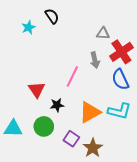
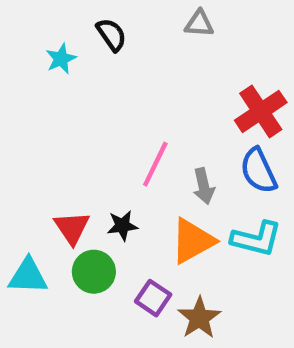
gray triangle: (103, 34) -> (199, 24), moved
gray arrow: (95, 60) -> (204, 186), moved
red triangle: (37, 90) -> (72, 228), moved

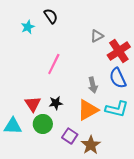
gray triangle: (199, 24) -> (97, 36), moved, turned -32
pink line: (155, 164) -> (54, 64), moved

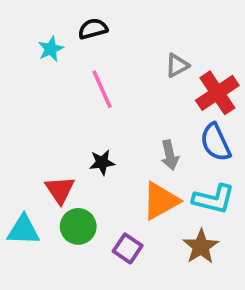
black semicircle: (51, 16) -> (93, 29), turned -70
pink line: (54, 64) -> (102, 89), moved, turned -50
black star: (56, 103) -> (102, 162), moved
brown star: (91, 145) -> (201, 247), moved

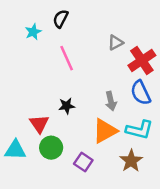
black semicircle: (93, 29) -> (61, 19), turned -48

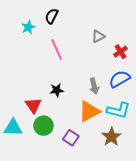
red cross: (142, 60) -> (121, 52), size x0.6
blue semicircle: (141, 93) -> (119, 79), turned 85

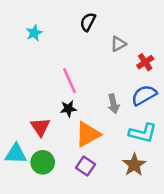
black semicircle: (52, 16) -> (88, 22), moved
pink line: (57, 50) -> (70, 81), moved
orange triangle: (89, 111) -> (88, 134), moved
green circle: (43, 126) -> (43, 162), moved

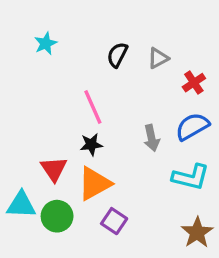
black semicircle: (88, 22) -> (117, 55), moved
orange triangle: (88, 134) -> (95, 184), moved
brown star: (134, 165) -> (197, 232), moved

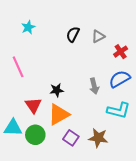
pink line: (93, 107) -> (18, 67), moved
brown star: (197, 232) -> (98, 138), moved, turned -30

